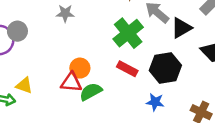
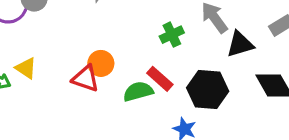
green cross: (128, 33) -> (172, 35), size x0.6
green semicircle: (91, 92) -> (138, 91), moved

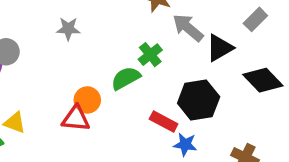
red rectangle: (160, 79) -> (164, 121), moved
green semicircle: (138, 91) -> (126, 78), moved

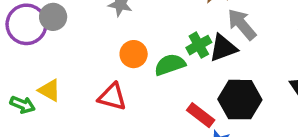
black triangle: (220, 48) -> (223, 48), moved
orange circle: (87, 100) -> (134, 54), moved

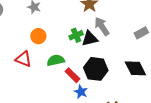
green semicircle: (170, 65) -> (56, 60), moved

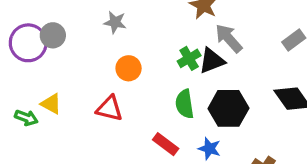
green semicircle: (56, 60) -> (185, 104), moved, turned -78
red rectangle: (72, 75) -> (166, 144), moved

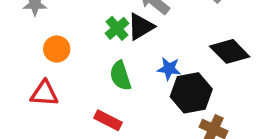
black hexagon: (228, 108) -> (191, 93), moved
blue star: (209, 149) -> (169, 69), moved

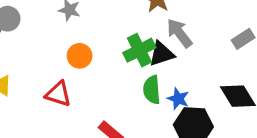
green cross: (117, 28) -> (139, 50), size x1.4
green semicircle: (120, 76) -> (152, 90), moved

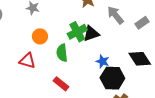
gray arrow: (179, 33) -> (115, 15), moved
green semicircle: (152, 90) -> (62, 53), moved

